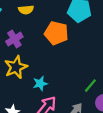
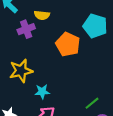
purple cross: (14, 39) -> (26, 29), moved

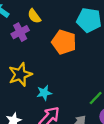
yellow semicircle: (42, 15) -> (34, 16), turned 56

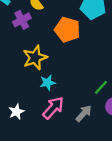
yellow star: (20, 74) -> (35, 58), moved

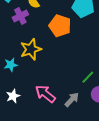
cyan star: (48, 83) -> (11, 65), moved
pink arrow: (53, 108) -> (45, 94), turned -95

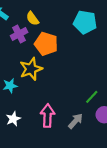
orange pentagon: (60, 26) -> (46, 44), moved
pink arrow: (45, 94) -> (47, 116), turned 55

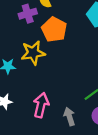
gray arrow: (75, 121) -> (69, 117), turned -70

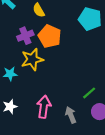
purple cross: (28, 14) -> (25, 36), moved

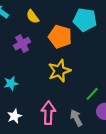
orange pentagon: (50, 36) -> (60, 37), moved
yellow star: (32, 59) -> (59, 71), moved

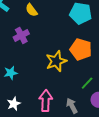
orange pentagon: (60, 37) -> (81, 49), moved

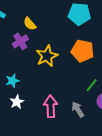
yellow semicircle: (31, 10) -> (30, 24), moved
yellow star: (56, 61) -> (47, 56), moved
white star: (14, 104) -> (17, 102), moved

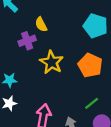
yellow star: (47, 56) -> (52, 62), turned -30

